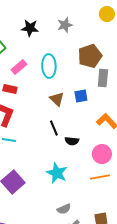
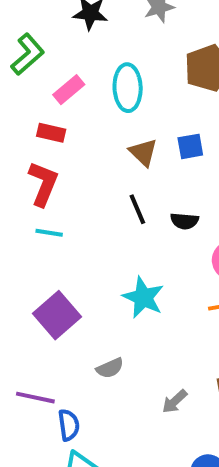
black semicircle: (72, 141) -> (184, 221), moved
gray semicircle: (64, 209) -> (110, 368), moved

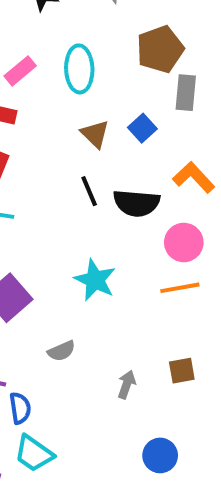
blue square: (190, 146) -> (142, 128), turned -32
black semicircle: (184, 221) -> (136, 203), size x1.6
gray arrow: (175, 401) -> (127, 384), turned 152

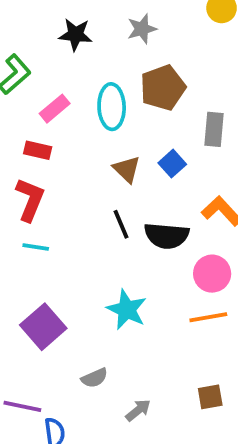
brown pentagon: (160, 49) -> (163, 88), moved
gray arrow: (127, 384) -> (138, 410), moved, turned 32

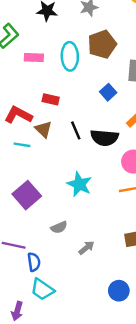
pink rectangle: (55, 109) -> (34, 58), turned 42
red rectangle: (38, 150) -> (51, 99), moved
brown triangle: (127, 169) -> (43, 129), moved
red L-shape: (30, 200) -> (18, 115), turned -84

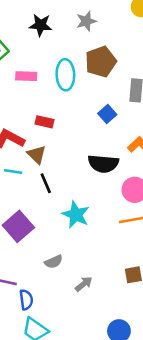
black line: (76, 130) -> (46, 183), moved

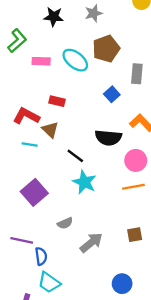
cyan ellipse: (65, 75) -> (75, 60), turned -50
black line: (46, 183) -> (75, 156), moved, turned -30
gray arrow: (84, 284) -> (91, 243), size x1.5

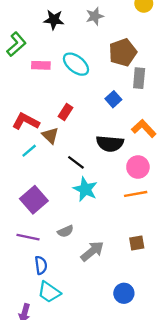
brown pentagon: (106, 49) -> (123, 52), moved
red rectangle: (57, 101) -> (65, 112), moved, turned -70
cyan line: (30, 144) -> (29, 151), turned -49
purple line: (22, 240) -> (28, 237), moved

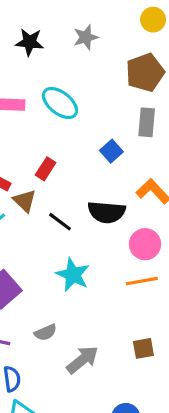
brown pentagon: (123, 52) -> (145, 73), moved
black line: (76, 162) -> (60, 222), moved

